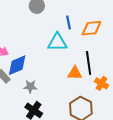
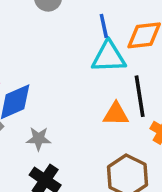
cyan triangle: (57, 42) -> (109, 57), moved

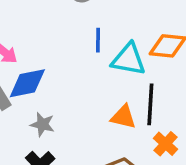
blue line: (104, 26) -> (98, 40), moved

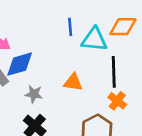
orange triangle: (123, 117) -> (73, 82), moved
orange cross: (166, 144) -> (117, 101), moved

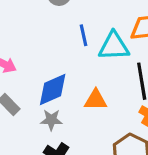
blue diamond: (20, 64) -> (53, 89), moved

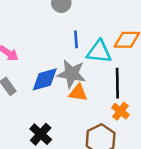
gray star: (51, 120) -> (71, 74), moved, size x1.6

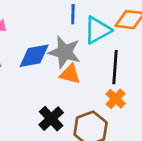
cyan triangle: (99, 52) -> (98, 30), turned -40
black cross: (41, 134) -> (51, 119), moved

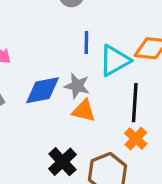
gray star: (64, 52) -> (77, 86), size x0.7

